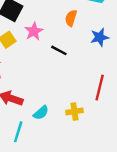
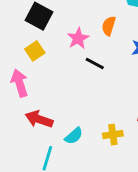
pink star: (34, 31) -> (78, 38), moved

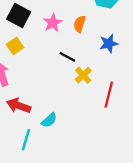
pink star: (78, 38) -> (53, 23), moved
yellow cross: (113, 135) -> (83, 75), moved, turned -35

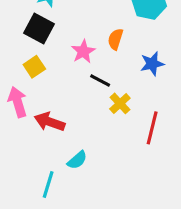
pink star: (53, 23) -> (83, 51), moved
red arrow: (19, 106) -> (50, 122), moved

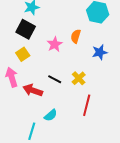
black line: (100, 81) -> (55, 79), moved
red line: (152, 128) -> (87, 105), moved

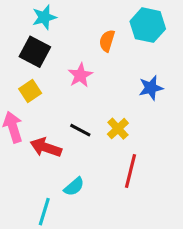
orange semicircle: (76, 36) -> (107, 41), moved

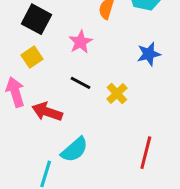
black line: (80, 130) -> (81, 83), moved
red line: (130, 171) -> (146, 153), moved
cyan semicircle: (74, 187) -> (74, 150), size x1.4

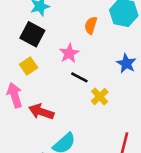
blue star: (149, 54) -> (126, 63), turned -30
black line: (81, 83) -> (79, 77), moved

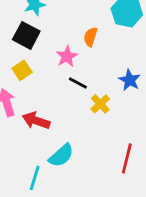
orange semicircle: (91, 25) -> (91, 37), moved
blue star: (126, 63) -> (130, 80), moved

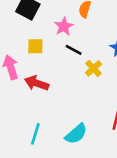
yellow square: (22, 70) -> (35, 46), moved, turned 35
cyan semicircle: (61, 156) -> (76, 134), moved

